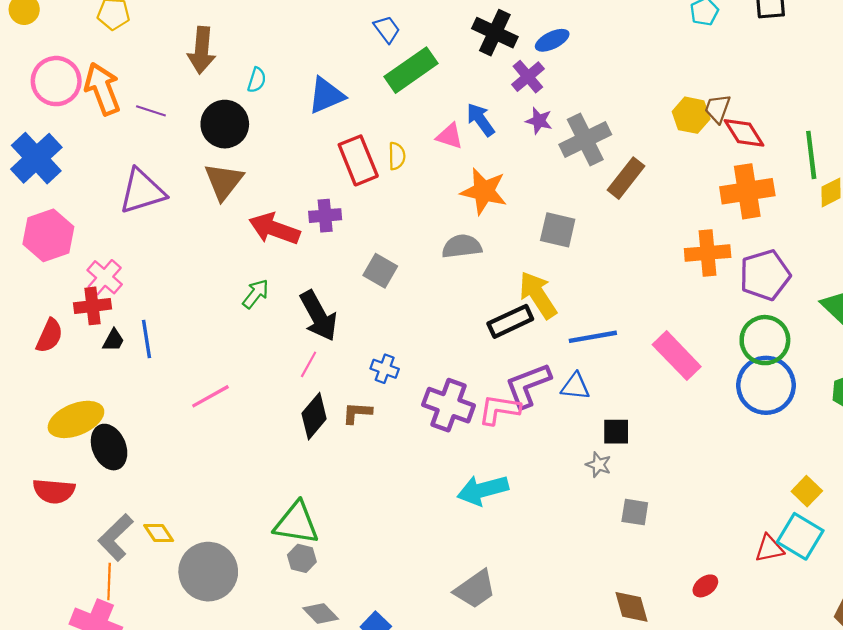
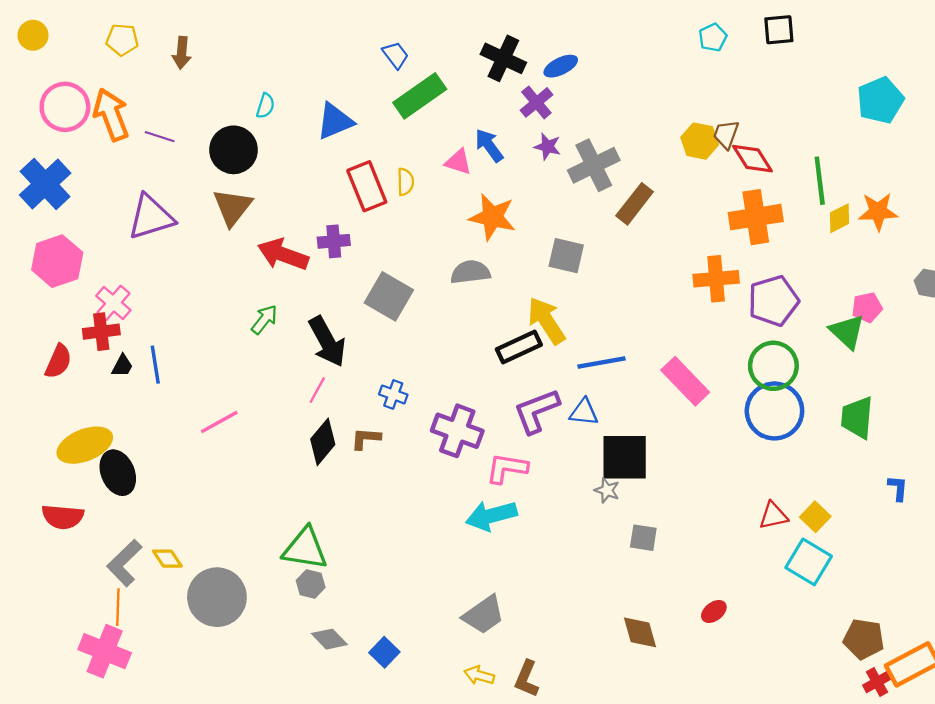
brown arrow: (202, 50) -> (182, 53), moved, size x0.7
gray square: (380, 271) -> (389, 296), size x1.4
pink L-shape: (499, 410) -> (507, 468), moved
black square: (616, 432) -> (625, 457), size x1.8
red triangle: (769, 548) -> (773, 516), moved

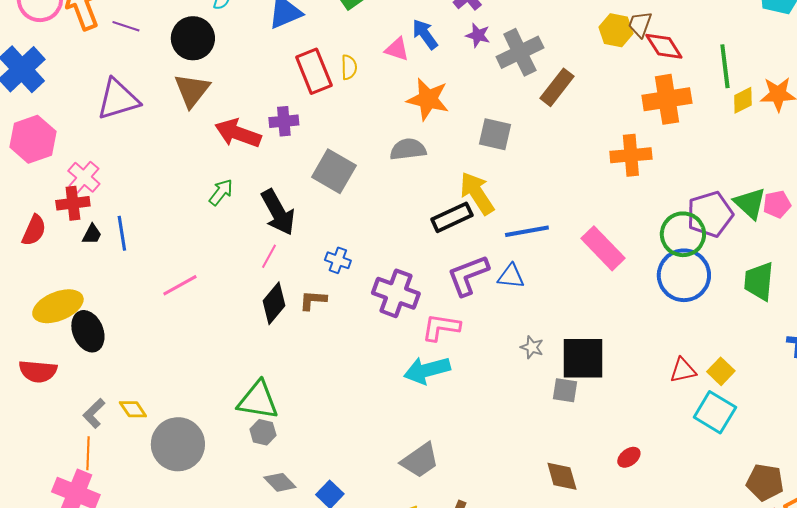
purple pentagon: (773, 301) -> (710, 214), moved
pink pentagon: (867, 307) -> (777, 204), moved
black square: (625, 457) -> (583, 358), moved
gray L-shape: (124, 563) -> (94, 413), size x0.7

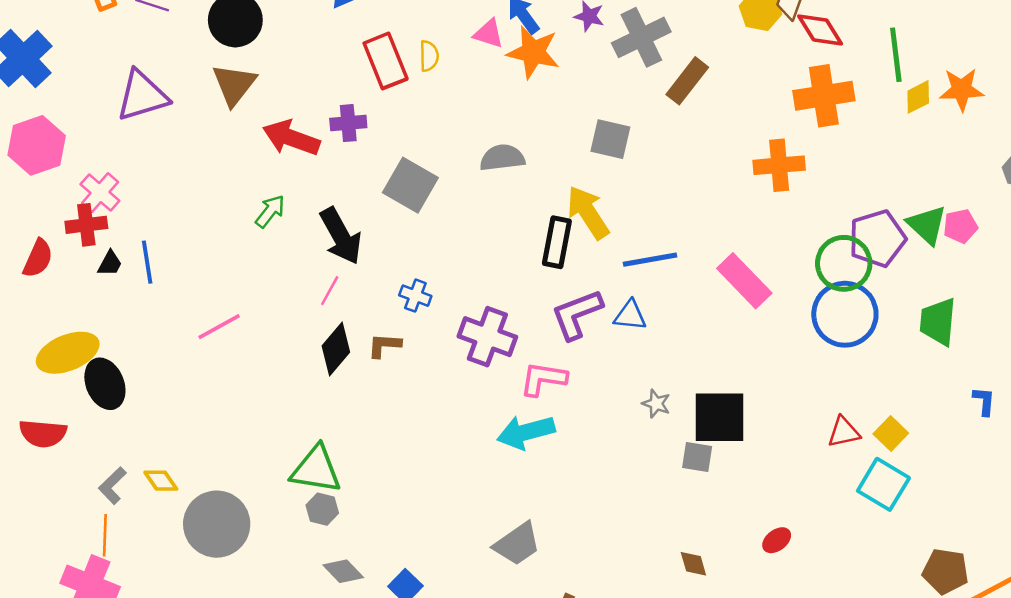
orange star: (428, 99) -> (533, 52), moved
black rectangle: (452, 217) -> (557, 242), turned -54
brown diamond: (562, 476) -> (693, 564), size x0.7

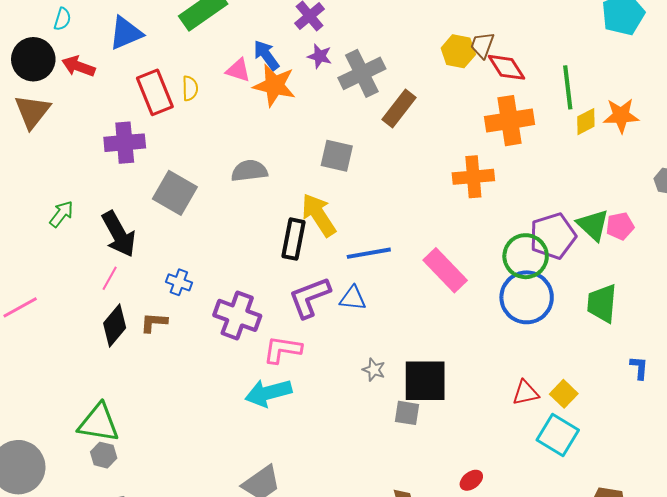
purple cross: (348, 123) -> (125, 143), size x1.4
red arrow: (291, 138) -> (78, 66), moved, size x0.7

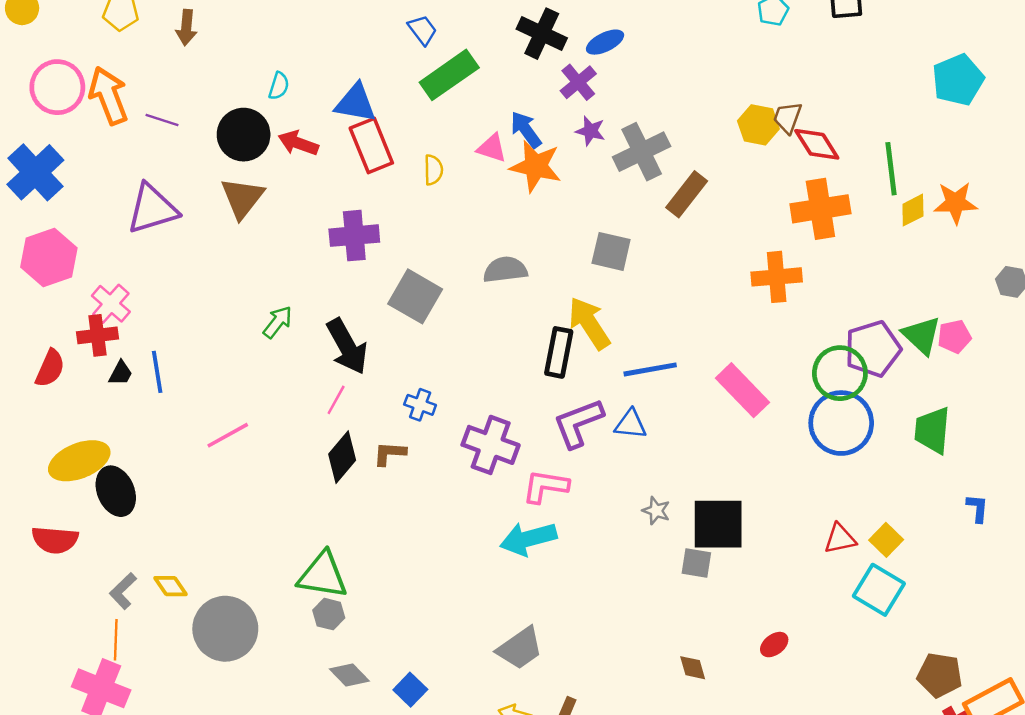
blue triangle: (126, 33) -> (356, 103), turned 33
red rectangle: (155, 92) -> (371, 146), moved

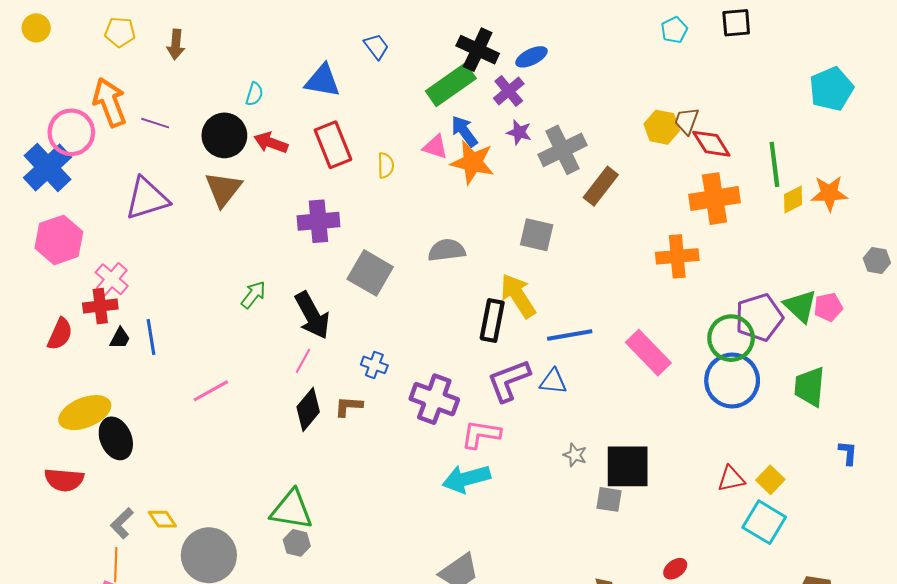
green rectangle: (449, 75) -> (451, 85), moved
pink circle: (57, 87) -> (71, 132), moved
blue triangle: (356, 103) -> (323, 81), moved

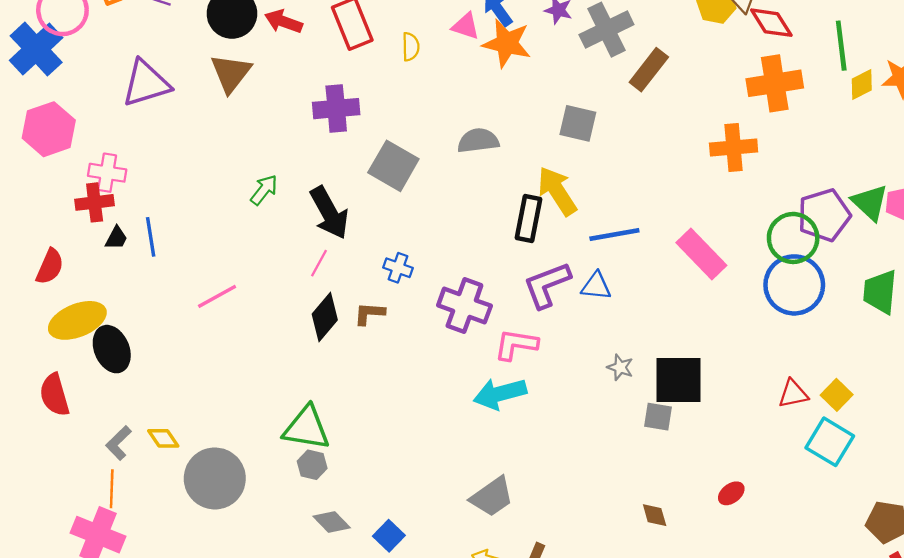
pink cross: (112, 279) -> (107, 173), turned -32
red semicircle: (60, 334) -> (50, 267), moved
red semicircle: (64, 480) -> (54, 395), turned 69

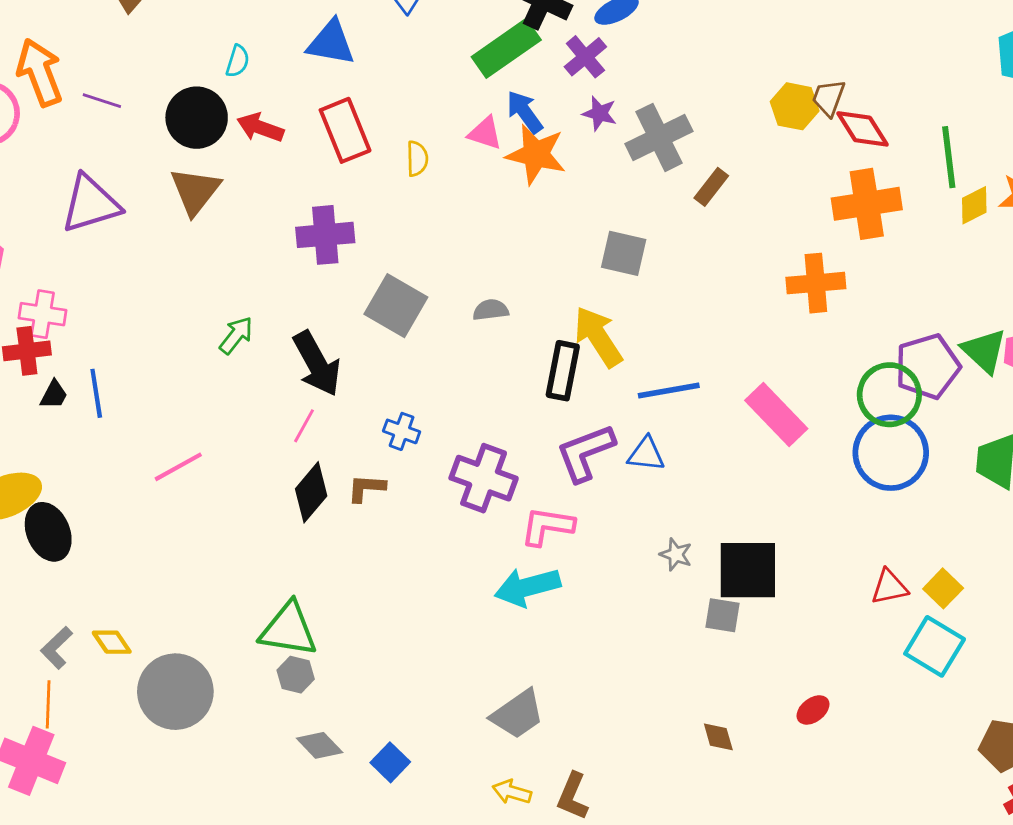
brown rectangle: (649, 70) -> (711, 187), size x0.7
gray semicircle: (478, 141) -> (491, 310), moved, size x0.7

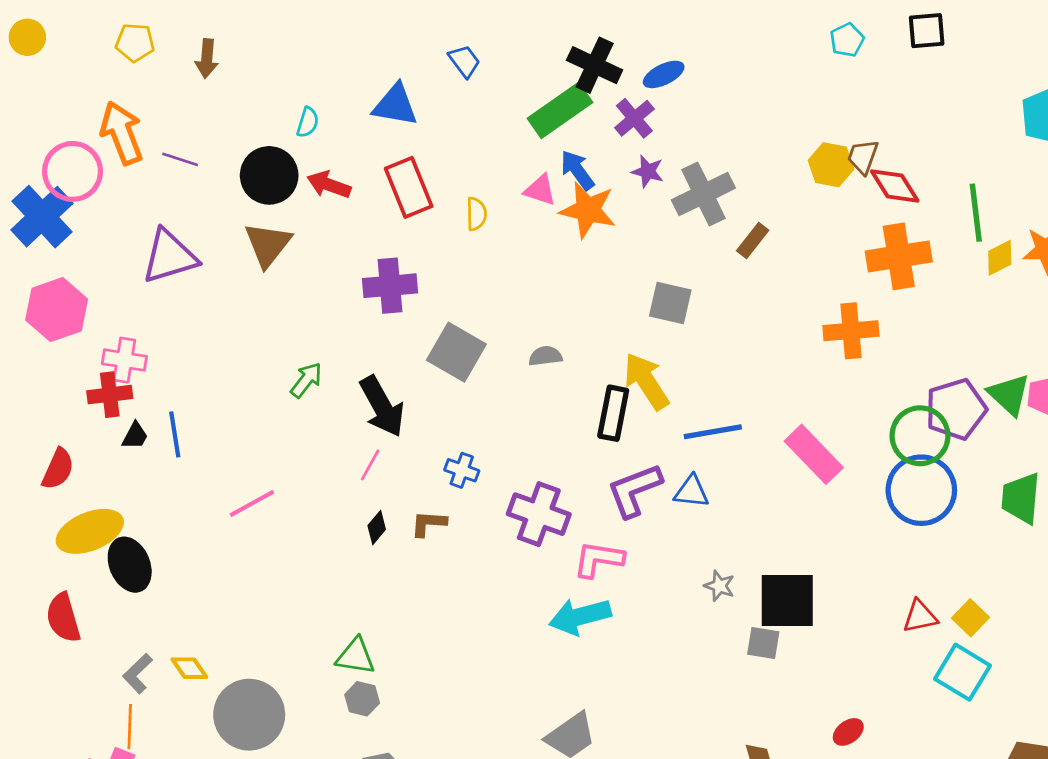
black diamond: (311, 492) -> (377, 527), size x0.6
green triangle: (288, 629) -> (355, 656), size x0.7

